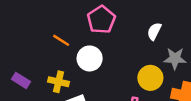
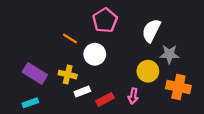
white semicircle: (154, 31) -> (151, 31), size x1.5
purple rectangle: (21, 80) -> (35, 73), size x1.5

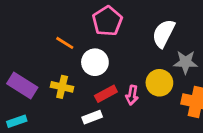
white rectangle: (82, 92) -> (92, 117), moved
pink arrow: (133, 96) -> (132, 95), moved
red rectangle: (105, 99) -> (106, 94), moved

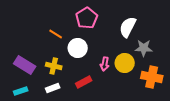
red rectangle: (106, 94) -> (84, 82), moved
pink arrow: (132, 95) -> (105, 64), moved
white rectangle: (92, 117) -> (53, 88), moved

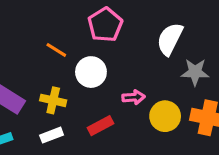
yellow circle: (125, 63) -> (165, 116), moved
pink arrow: (105, 64) -> (134, 97), turned -104

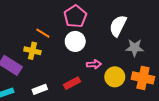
white circle: (91, 72) -> (75, 41), moved
yellow cross: (53, 100) -> (32, 51), moved

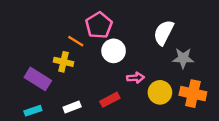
pink pentagon: (75, 16) -> (99, 25), moved

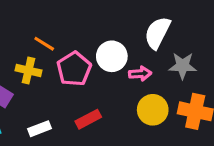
pink pentagon: (99, 25) -> (74, 69), moved
white circle: (114, 51) -> (112, 56), moved
pink arrow: (136, 78) -> (140, 74), moved

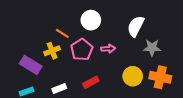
white circle: (112, 56) -> (91, 20), moved
yellow cross: (28, 70) -> (52, 51), turned -35
pink arrow: (140, 74) -> (108, 49), moved

